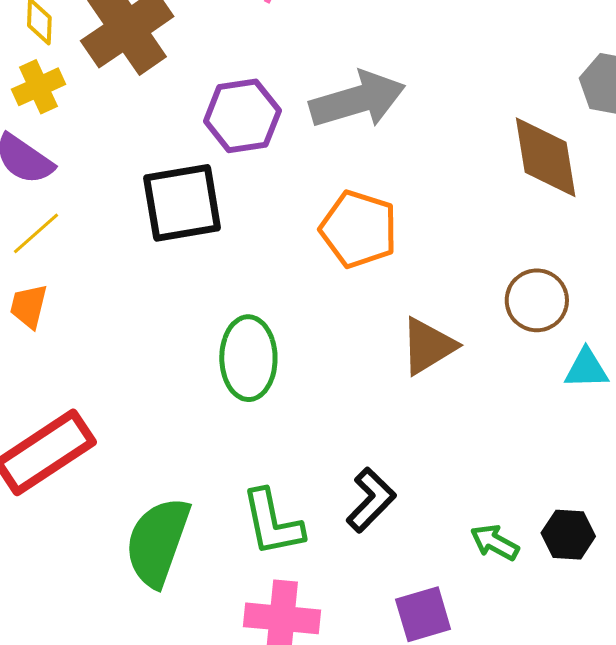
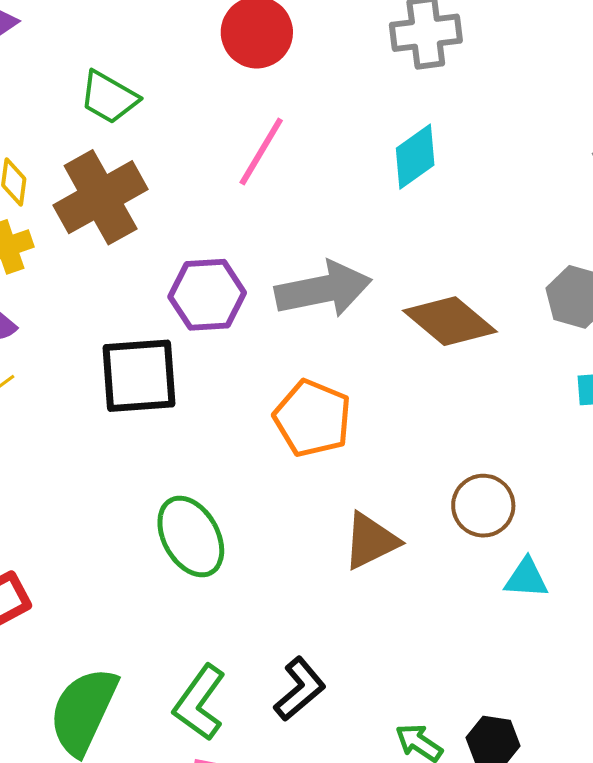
brown diamond: (546, 157) -> (450, 321), moved, turned -46
green ellipse: (248, 358) -> (191, 537), turned -34
green L-shape: (272, 523) -> (199, 703), turned 42

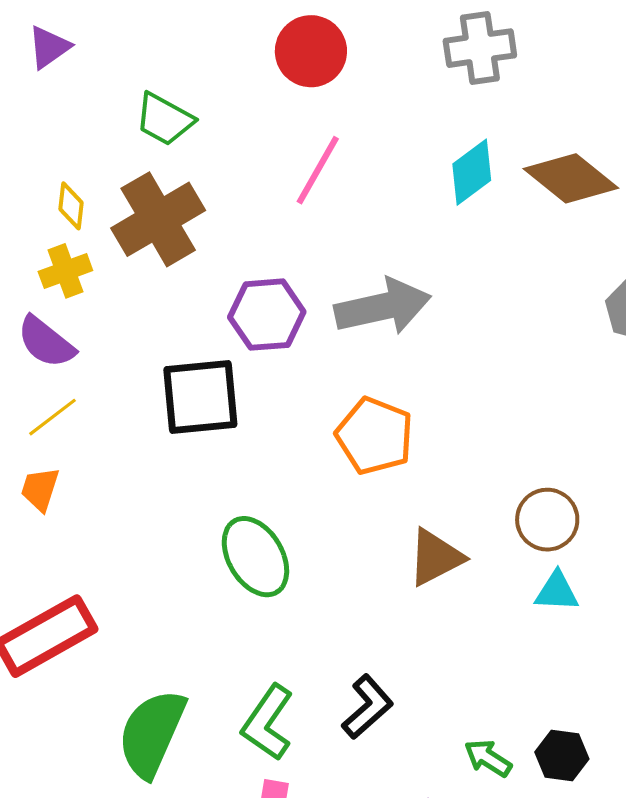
brown diamond: (450, 321) -> (571, 178), moved
cyan triangle: (526, 578) -> (557, 592), moved

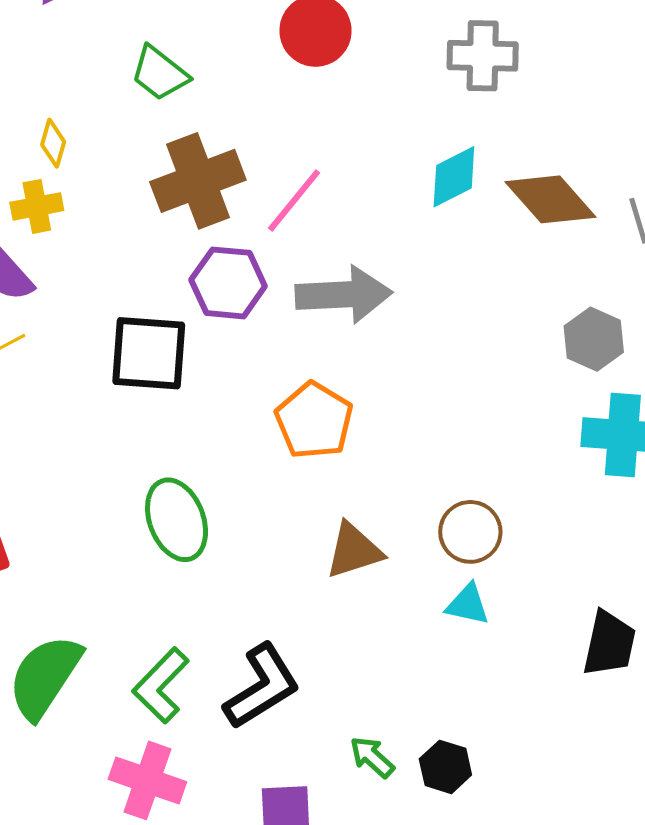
pink line: (318, 170) -> (294, 200), moved
brown cross: (158, 219) -> (198, 181), moved
black L-shape: (368, 707) -> (262, 687), size x1.4

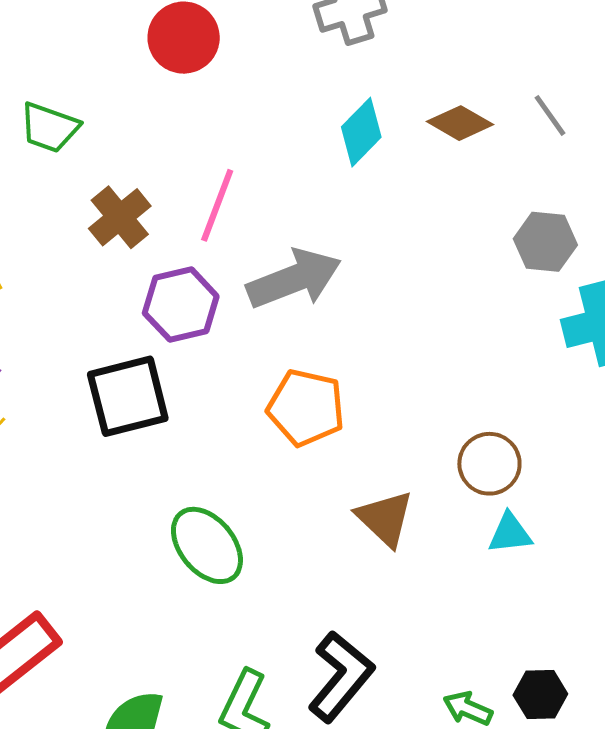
brown cross: (198, 181) -> (120, 217), size x0.7
brown diamond: (551, 199) -> (460, 123), size x0.7
brown triangle: (354, 551) -> (385, 518), turned -40

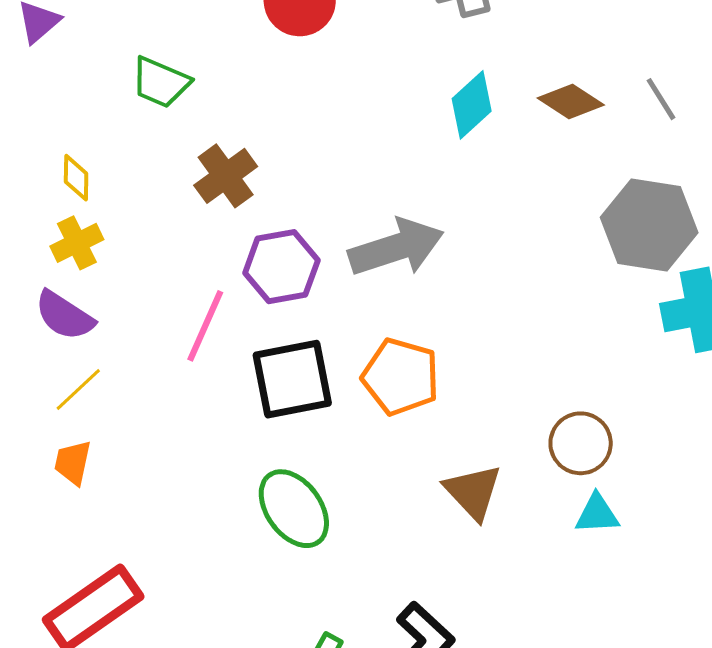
pink line: (217, 205) -> (205, 326), moved
gray hexagon: (545, 242) -> (649, 225), size x1.5
black square: (128, 396) -> (292, 379), moved

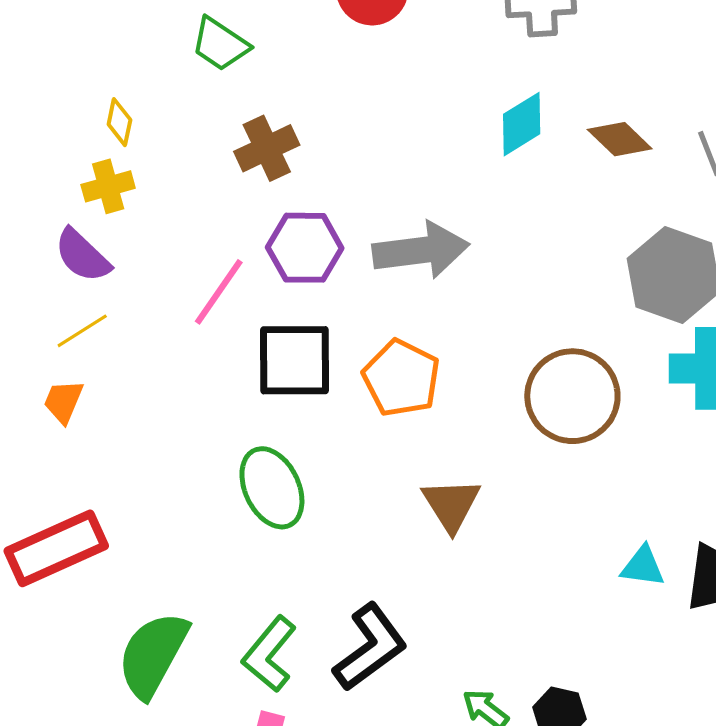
brown circle: (581, 443) -> (572, 396), moved, size x1.5
cyan triangle: (597, 514) -> (643, 566), moved

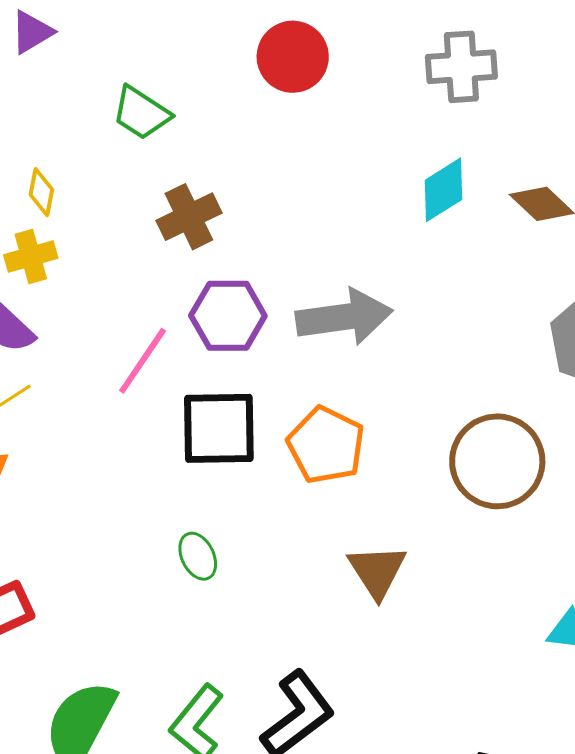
green ellipse: (272, 488) -> (198, 556), size x0.6

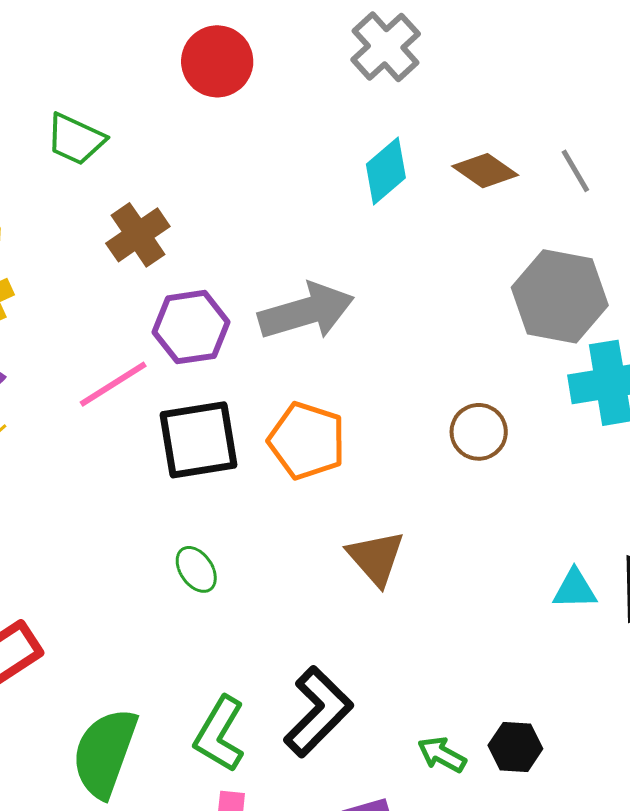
gray cross: (461, 67) -> (386, 47), turned -30
pink line: (143, 361) -> (113, 384), turned 32
brown circle: (497, 461) -> (479, 432), size x0.6

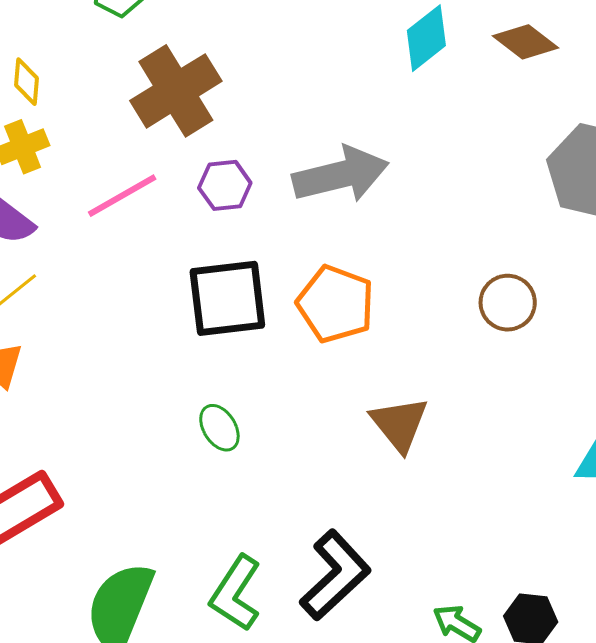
brown cross: (138, 235) -> (176, 91), size x1.4
purple hexagon: (191, 327) -> (225, 185), size x0.7
pink line: (113, 384) -> (122, 196), moved

